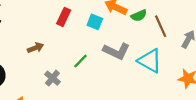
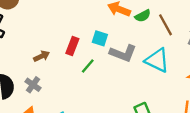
red rectangle: (64, 17) -> (72, 46), moved
cyan square: (95, 22) -> (100, 38), moved
gray cross: (52, 78) -> (33, 85), moved

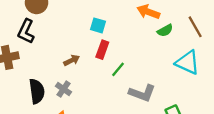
green semicircle: (143, 16) -> (165, 30), moved
cyan square: (100, 38) -> (98, 25), moved
gray L-shape: (123, 53) -> (142, 93), moved

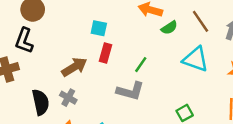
brown arrow: (72, 60) -> (74, 67), size x1.5
green line: (118, 69) -> (141, 65), moved
gray L-shape: (142, 93) -> (130, 91), moved

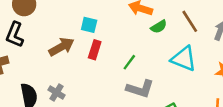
brown arrow: (74, 67) -> (61, 47), moved
gray L-shape: (130, 91) -> (140, 89), moved

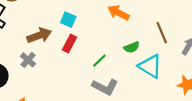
green semicircle: (159, 27) -> (132, 47), moved
gray cross: (56, 93) -> (28, 60), moved

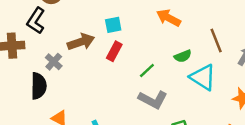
cyan square: (68, 20) -> (113, 25), turned -35
gray cross: (28, 60) -> (54, 62), moved

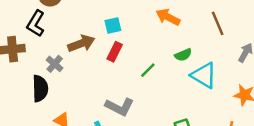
brown line: (216, 40) -> (218, 23), moved
gray L-shape: (153, 100) -> (119, 107), moved

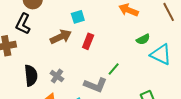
cyan square: (113, 26) -> (78, 17), moved
gray cross: (55, 64) -> (57, 76), moved
green line: (148, 70) -> (114, 69), moved

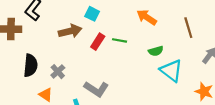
cyan square: (78, 17) -> (92, 14), turned 32
green line: (114, 69) -> (120, 40), moved, turned 48

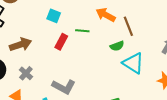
brown line: (188, 28) -> (128, 26), moved
brown arrow: (70, 31) -> (20, 44), moved
green line: (120, 40) -> (82, 31), moved

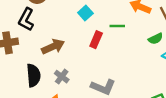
cyan square: (54, 16) -> (85, 13), turned 32

